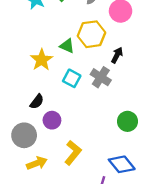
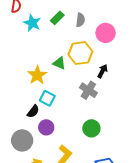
cyan square: (72, 78) -> (47, 98), moved
green circle: (127, 121) -> (91, 128), moved

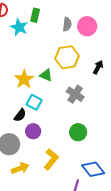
green rectangle: (57, 18) -> (35, 15), moved, turned -32
pink circle: (106, 33) -> (87, 26), moved
green triangle: (59, 63) -> (46, 75), moved
black arrow: (102, 71) -> (98, 67), moved

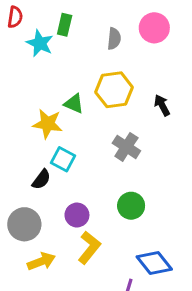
pink circle: (87, 26) -> (154, 28), moved
black arrow: (98, 67) -> (162, 105), turned -56
green triangle: (46, 75) -> (74, 104), moved
yellow star: (24, 79) -> (48, 124), turned -30
purple circle: (33, 131) -> (77, 215), moved

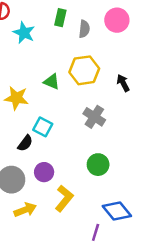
green rectangle: (65, 25) -> (60, 18), moved
yellow star: (48, 124) -> (16, 98), moved
purple circle: (77, 215) -> (44, 172), moved

